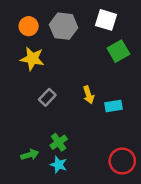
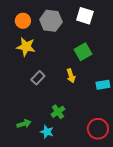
green square: (118, 51) -> (83, 52), moved
cyan rectangle: (113, 106) -> (103, 85), moved
green cross: (59, 142) -> (58, 112), moved

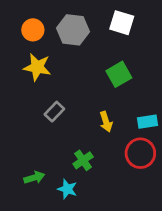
yellow arrow: (71, 76) -> (106, 122), moved
red circle: (98, 129) -> (140, 153), moved

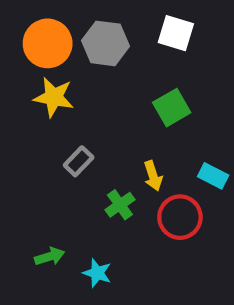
orange circle: (33, 30) -> (48, 43), size x1.5
cyan rectangle: (148, 122) -> (213, 176), turned 36
red circle: (140, 153) -> (180, 217), moved
green cross: (83, 160) -> (120, 205), moved

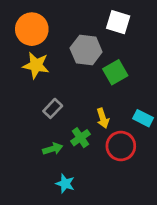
gray hexagon: (105, 43) -> (86, 50), moved
green arrow: (50, 256) -> (53, 149), moved

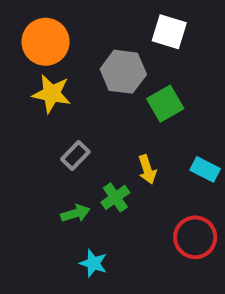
red circle: (121, 146) -> (195, 237), moved

